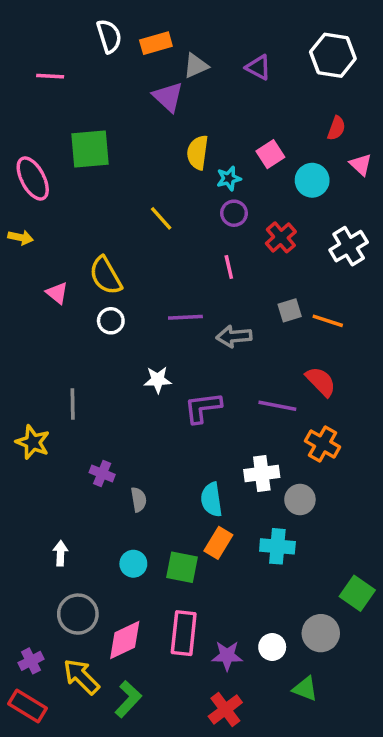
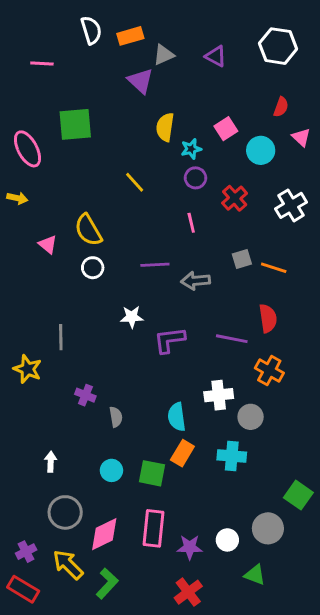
red semicircle: (321, 382) -> (268, 318), turned 36

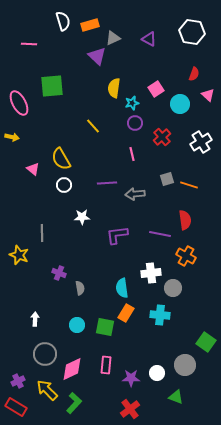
white star: (132, 317) -> (82, 217), moved
pink rectangle: (153, 528) -> (106, 365), size x0.7

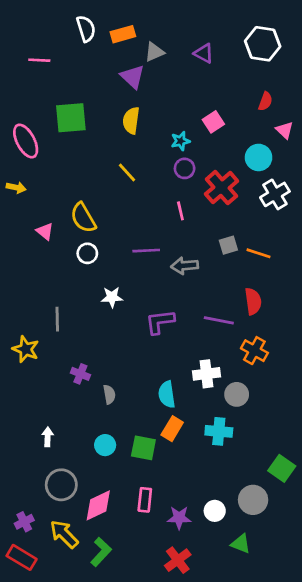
yellow semicircle: (114, 88) -> (131, 120), moved
cyan circle: (180, 104) -> (259, 157), moved
red cross: (162, 137) -> (222, 188), size x1.4

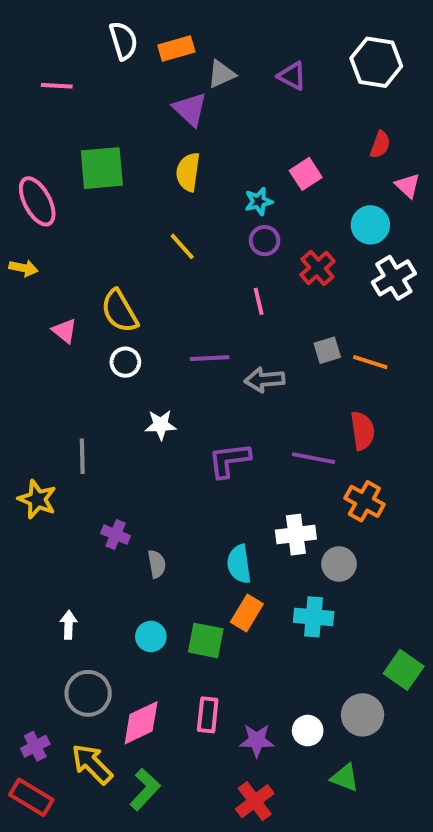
red cross: (222, 188) -> (317, 268), size x0.7

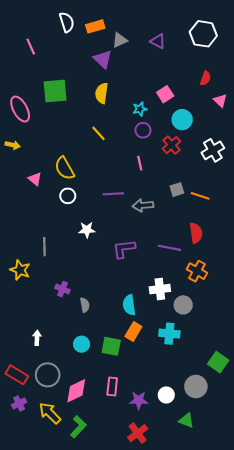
pink line: (57, 86) -> (31, 47), turned 63
cyan circle: (370, 225) -> (182, 120), moved
red rectangle: (31, 797) -> (17, 375), moved

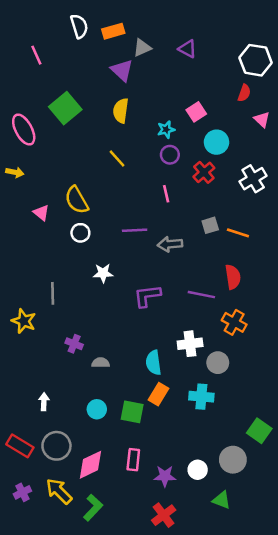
white hexagon: (203, 34) -> (256, 60), moved
green square: (55, 91) -> (65, 108), turned -35
gray semicircle: (85, 305) -> (101, 363), turned -80
purple cross: (19, 403) -> (22, 492), moved

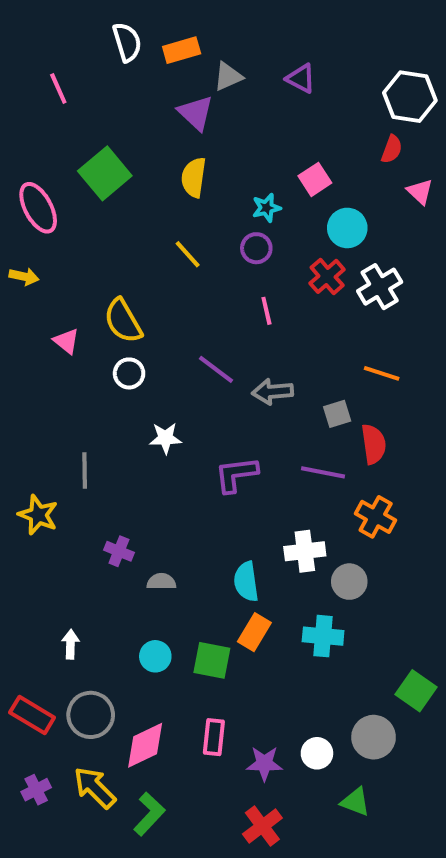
purple circle: (170, 155) -> (256, 248), moved
white cross: (253, 179) -> (380, 287), moved
gray square: (210, 225) -> (337, 414), moved
purple line: (135, 230) -> (216, 369), turned 40

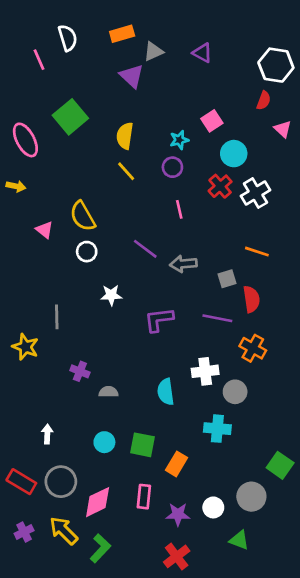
white semicircle: (127, 42) -> (68, 38), moved
yellow semicircle: (194, 177) -> (125, 136), moved
orange rectangle: (254, 632) -> (177, 464), moved

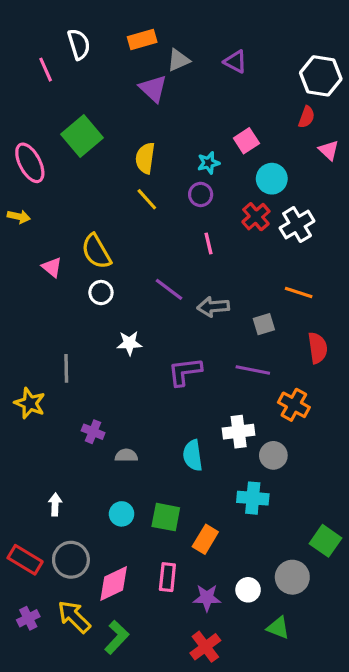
red semicircle: (251, 299) -> (318, 348), moved

